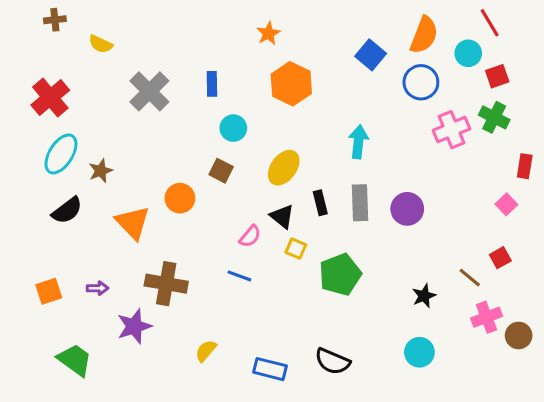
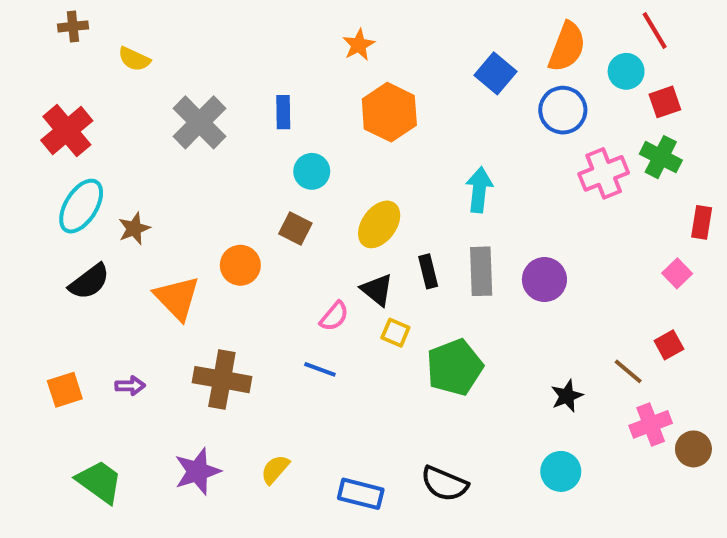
purple star: (134, 326) -> (197, 471), moved

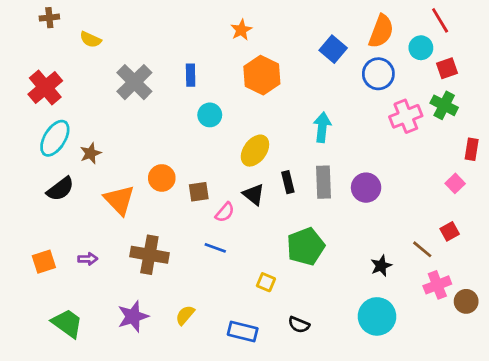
brown square: (295, 229) -> (199, 192), moved, turned -35
yellow square: (395, 333) -> (266, 282), moved
cyan circle: (561, 471) -> (377, 316), size x1.4
black semicircle: (444, 484) -> (299, 325), size x0.7

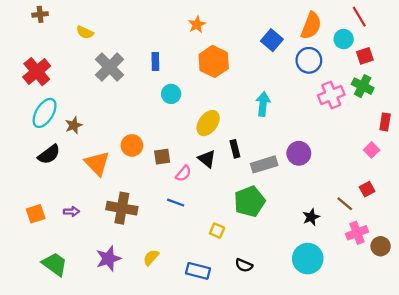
yellow semicircle: (90, 40) -> (85, 32), moved
gray rectangle: (324, 182) -> (264, 164), moved, turned 75

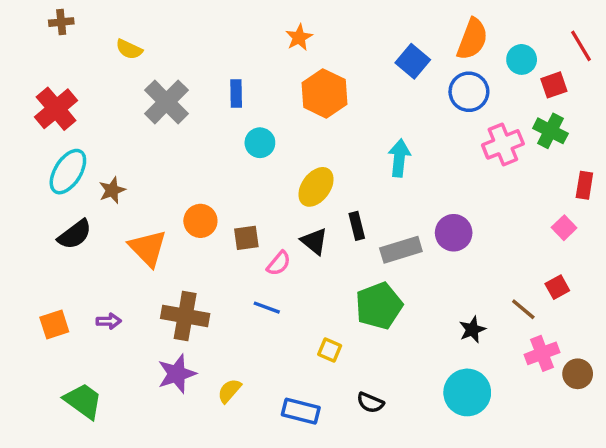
red line: (359, 17) -> (581, 46), moved
purple star: (108, 259) -> (177, 374), moved

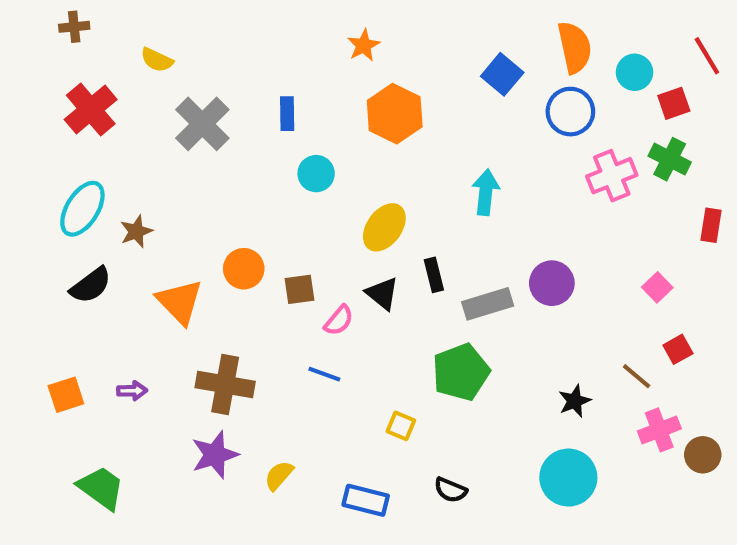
orange semicircle: (472, 39) -> (575, 47), turned -33
red cross: (56, 109) -> (91, 109), moved
pink square: (564, 228) -> (657, 287), moved

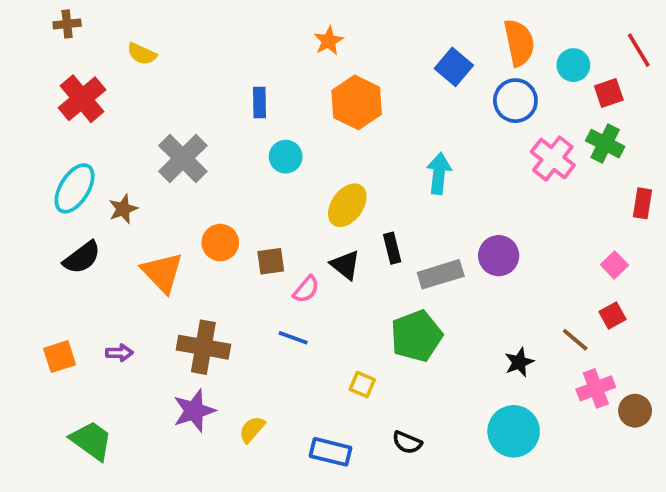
gray cross: (202, 124) -> (183, 158), moved
pink cross: (612, 176) -> (553, 158), turned -30
pink square: (657, 287) -> (614, 265), moved

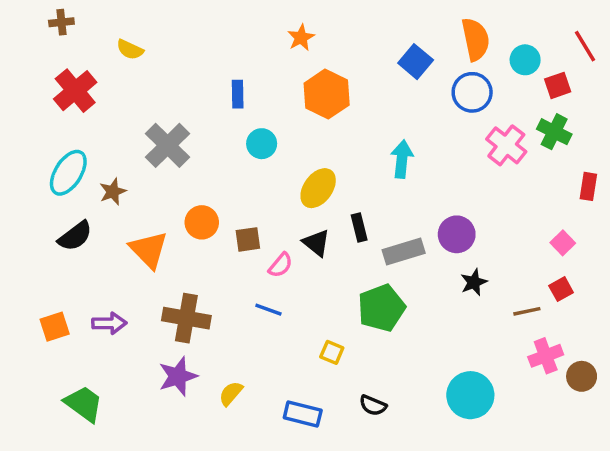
brown line: (575, 340) -> (527, 311), turned -52
purple arrow: (119, 353) -> (109, 323), size x1.4
black star: (519, 362) -> (474, 282), moved

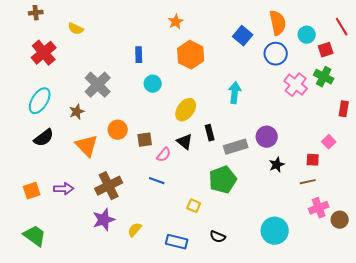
brown star: (113, 192) -> (77, 112), moved
red square: (561, 289) -> (313, 160), moved, turned 32
brown cross: (186, 318) -> (109, 186), turned -36
green trapezoid: (84, 404) -> (35, 236), moved

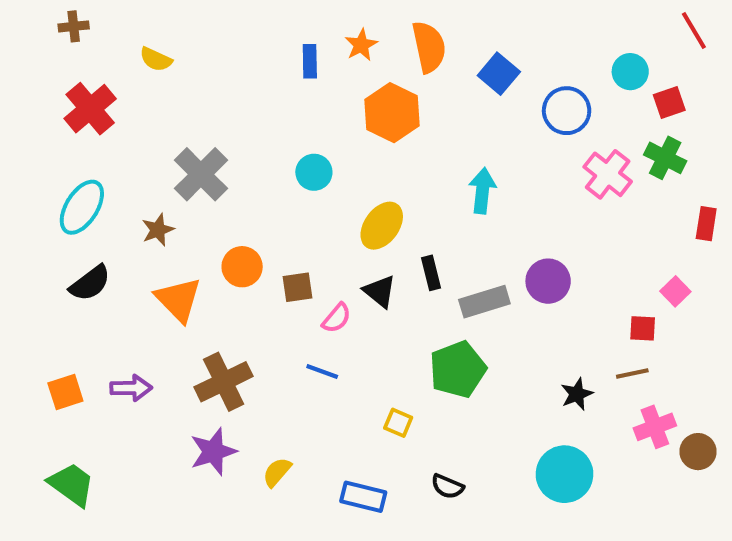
orange semicircle: (278, 23) -> (429, 47), moved
red line: (342, 27) -> (694, 31), moved
blue rectangle: (139, 55) -> (310, 61), moved
black star: (277, 165) -> (577, 394), moved

